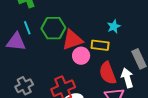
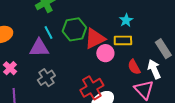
cyan star: (114, 26) -> (126, 20), moved
red semicircle: (108, 73) -> (134, 67), size x0.7
gray cross: (24, 86) -> (46, 78), moved

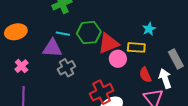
cyan star: (126, 20) -> (149, 29), moved
cyan line: (49, 33) -> (63, 34), turned -56
gray cross: (46, 78) -> (66, 68), moved

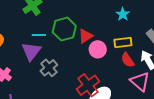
red triangle: (108, 43) -> (86, 36), size x0.7
yellow rectangle: (136, 47) -> (123, 43), moved
purple triangle: (52, 48) -> (31, 51), turned -45

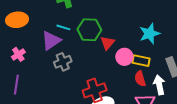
cyan star: (123, 14) -> (150, 34), size x1.5
red triangle: (86, 36) -> (107, 43), turned -35
pink circle: (98, 49) -> (124, 57), moved

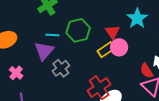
red triangle: (107, 43) -> (112, 32), moved
yellow rectangle: (141, 61) -> (106, 50), moved, turned -30
red semicircle: (140, 79) -> (147, 71), moved

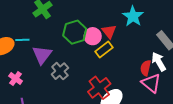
cyan line: (52, 35) -> (22, 40), moved
pink circle: (119, 47) -> (93, 36), moved
red semicircle: (147, 71) -> (146, 68), turned 49

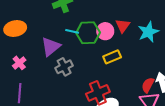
red triangle: (109, 31) -> (123, 26), moved
pink circle: (93, 36) -> (105, 31), moved
cyan line: (22, 40) -> (72, 31), moved

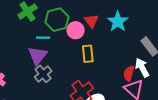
green hexagon: (88, 33) -> (57, 20), moved
purple triangle: (51, 47) -> (38, 56), moved
yellow rectangle: (112, 57) -> (88, 54), turned -60

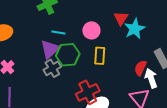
green hexagon: (57, 20) -> (68, 55), moved
red triangle: (91, 21) -> (121, 18), moved
red semicircle: (129, 73) -> (140, 68), moved

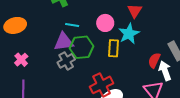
cyan star: (135, 29) -> (129, 34), moved
purple triangle: (50, 49) -> (64, 42), turned 35

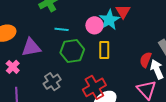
cyan star: (129, 34) -> (109, 20), moved
purple triangle: (64, 42) -> (31, 47), moved
gray cross: (66, 61) -> (52, 82), moved

